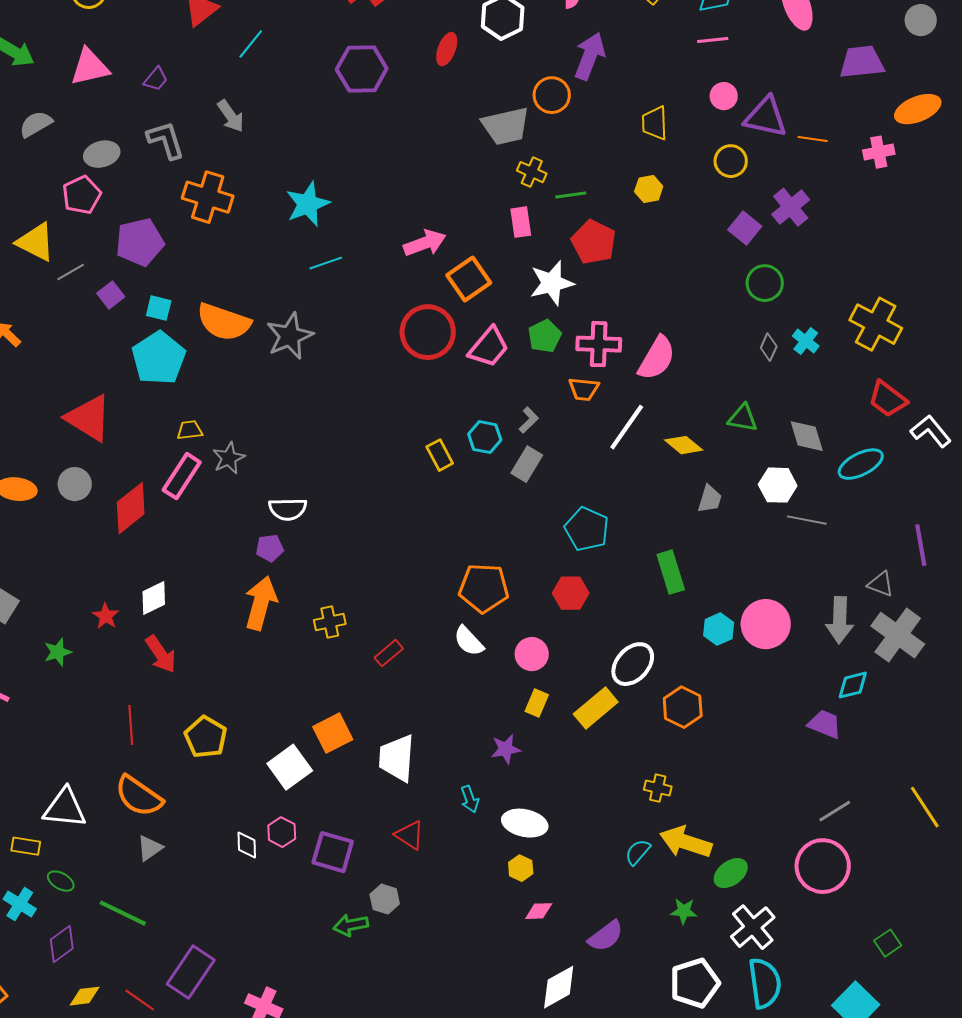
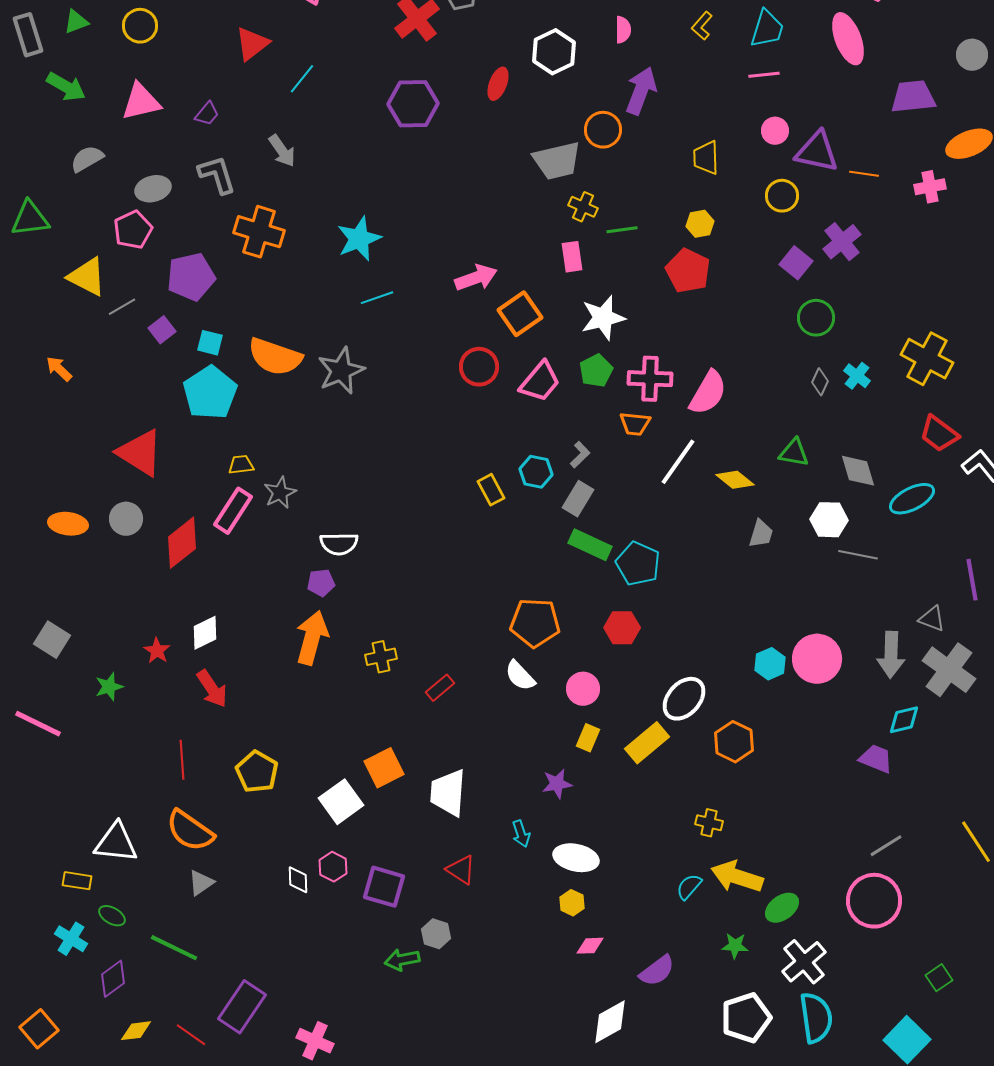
red pentagon: (594, 242) -> (688, 271), moved
red circle: (428, 332) -> (479, 367), size x0.7
green rectangle: (671, 572) -> (590, 545), moved, turned -48

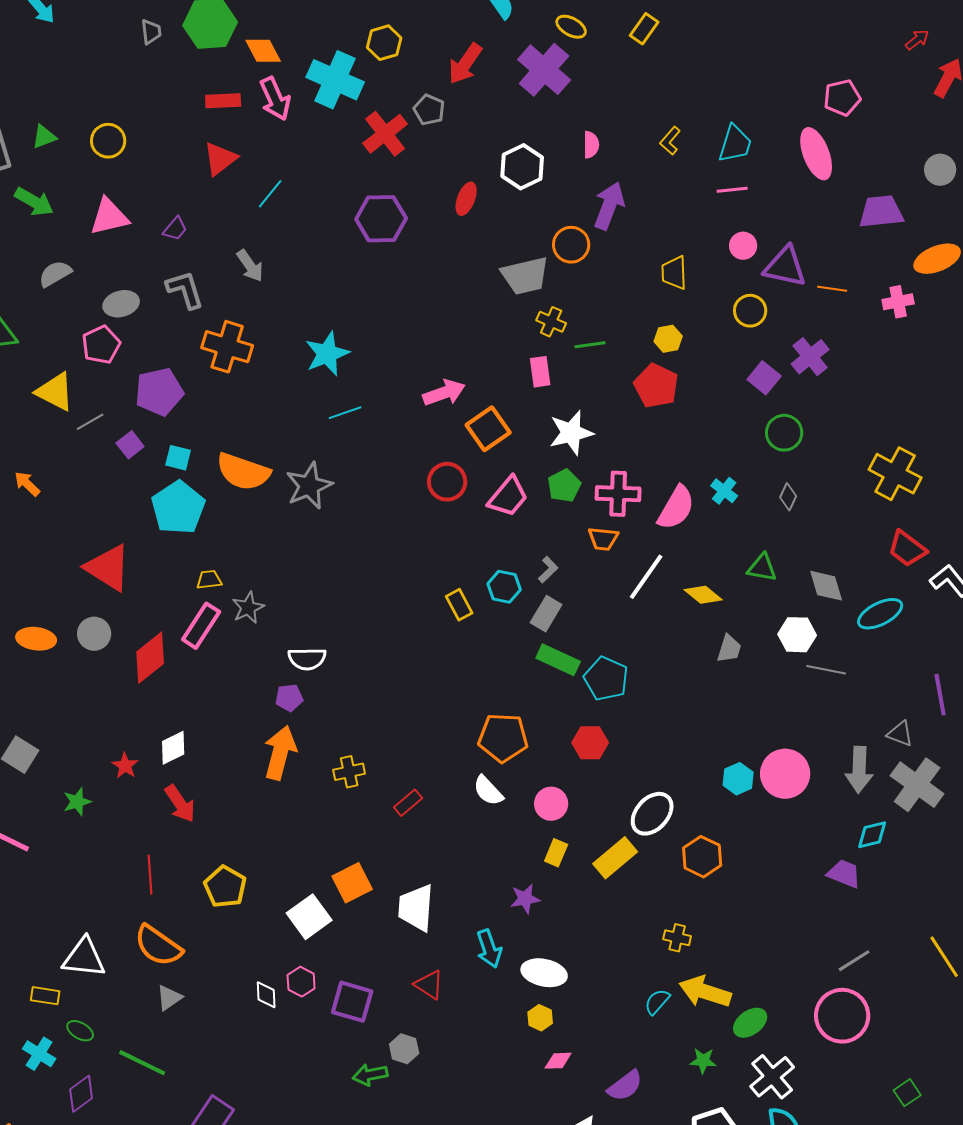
cyan cross: (857, 376) -> (724, 491), moved
cyan arrow: (521, 834) -> (489, 949), size x1.4

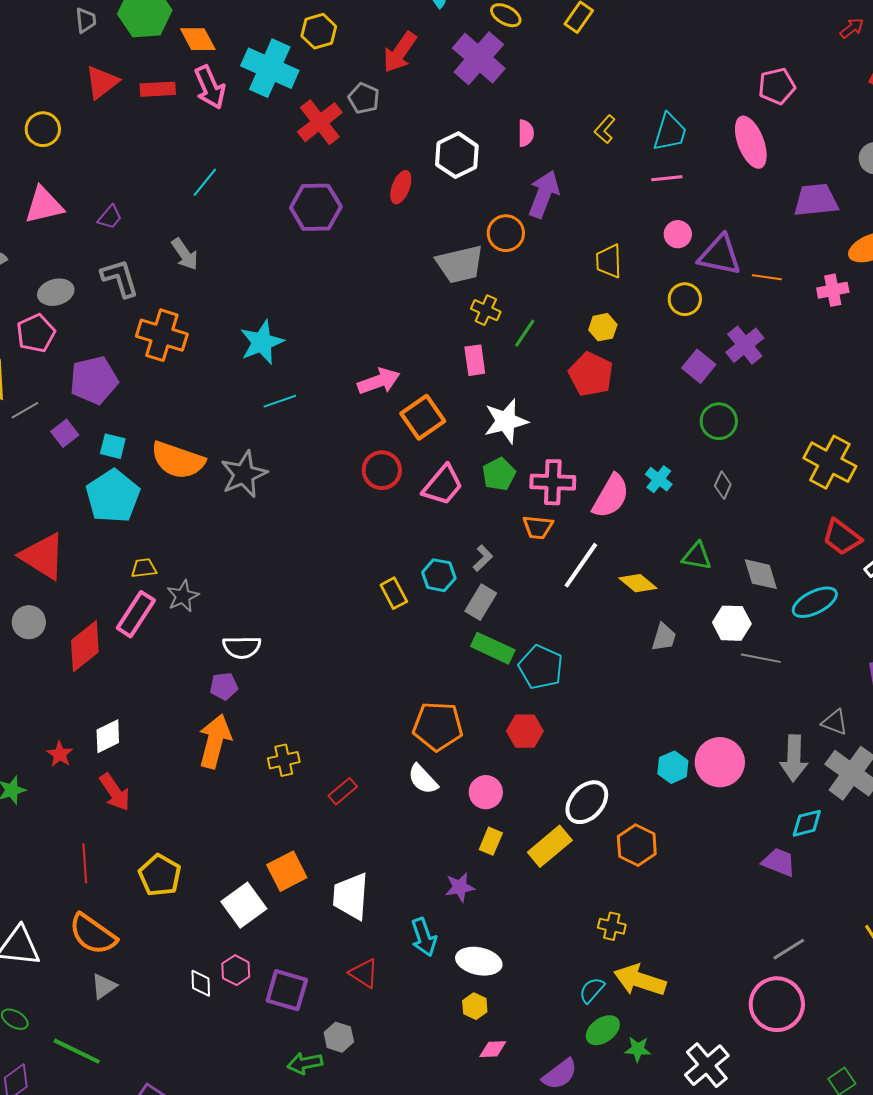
red triangle: (220, 159) -> (102, 82), moved
green line: (590, 345) -> (525, 333), turned -48
green ellipse: (750, 1023) -> (603, 1030), moved

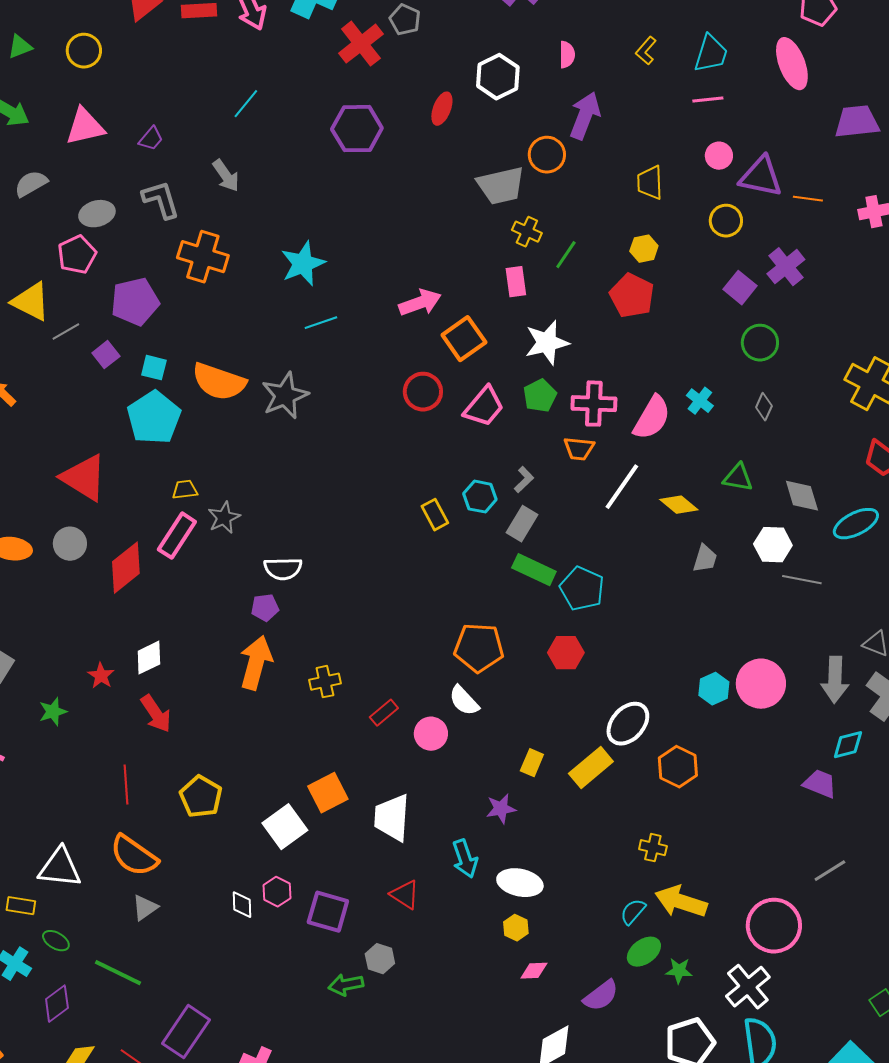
pink circle: (486, 792) -> (431, 734), moved
pink circle: (777, 1004) -> (774, 926), moved

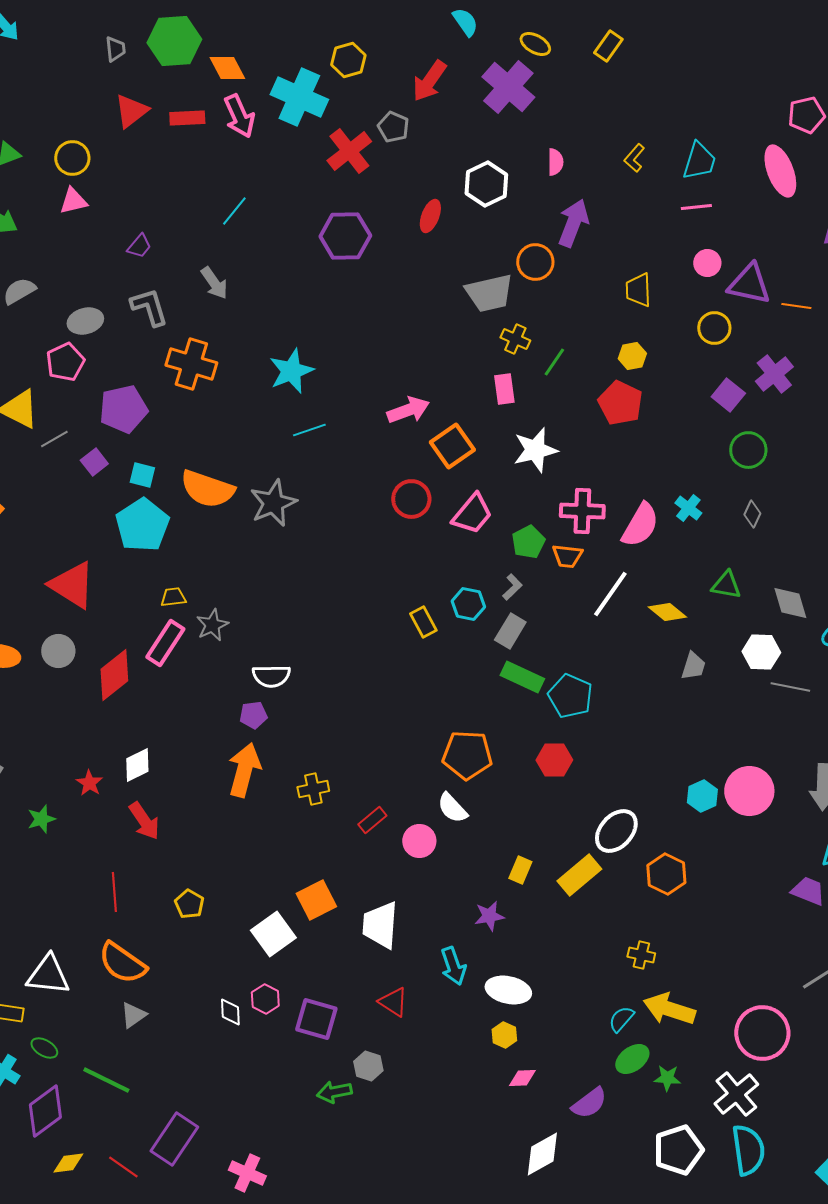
pink triangle: (85, 127) -> (73, 201), moved, size x0.7
green pentagon: (540, 396) -> (528, 542), moved
yellow pentagon: (201, 797) -> (189, 904), size x0.7
purple diamond: (57, 1004) -> (45, 1111), size x1.4

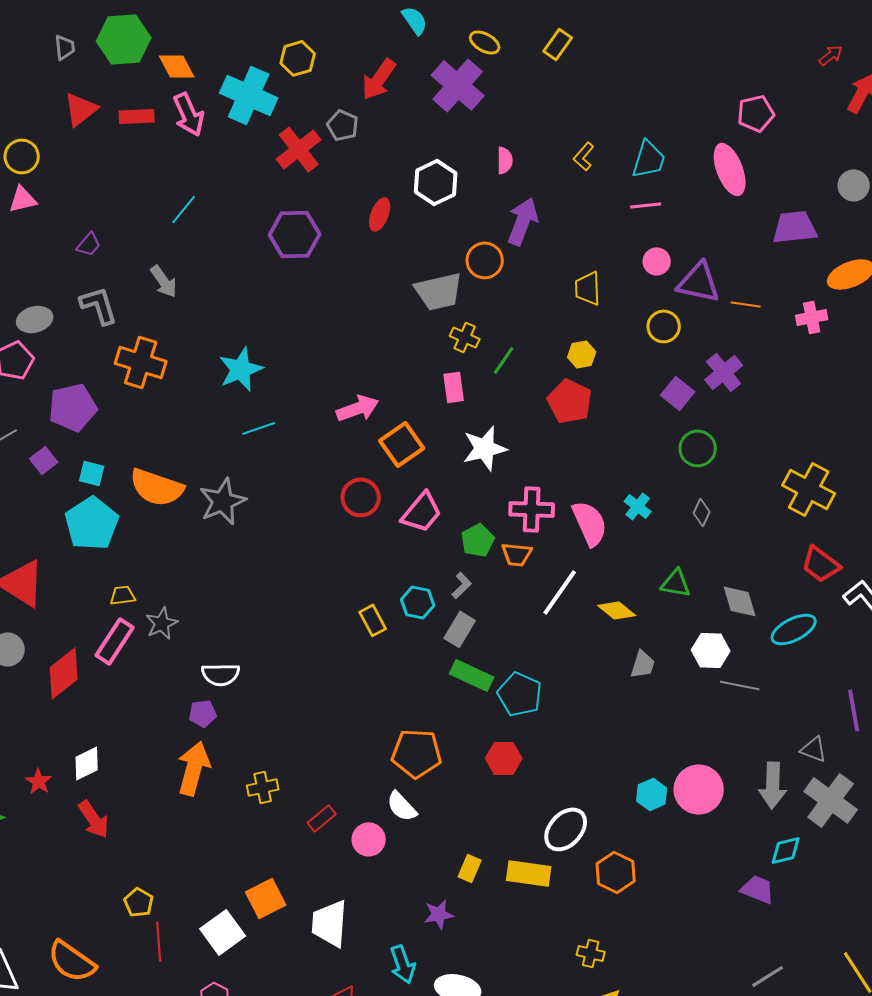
pink semicircle: (640, 525) -> (590, 523), turned -54
yellow rectangle: (579, 875) -> (529, 873), turned 48
red line: (114, 892) -> (159, 941), moved

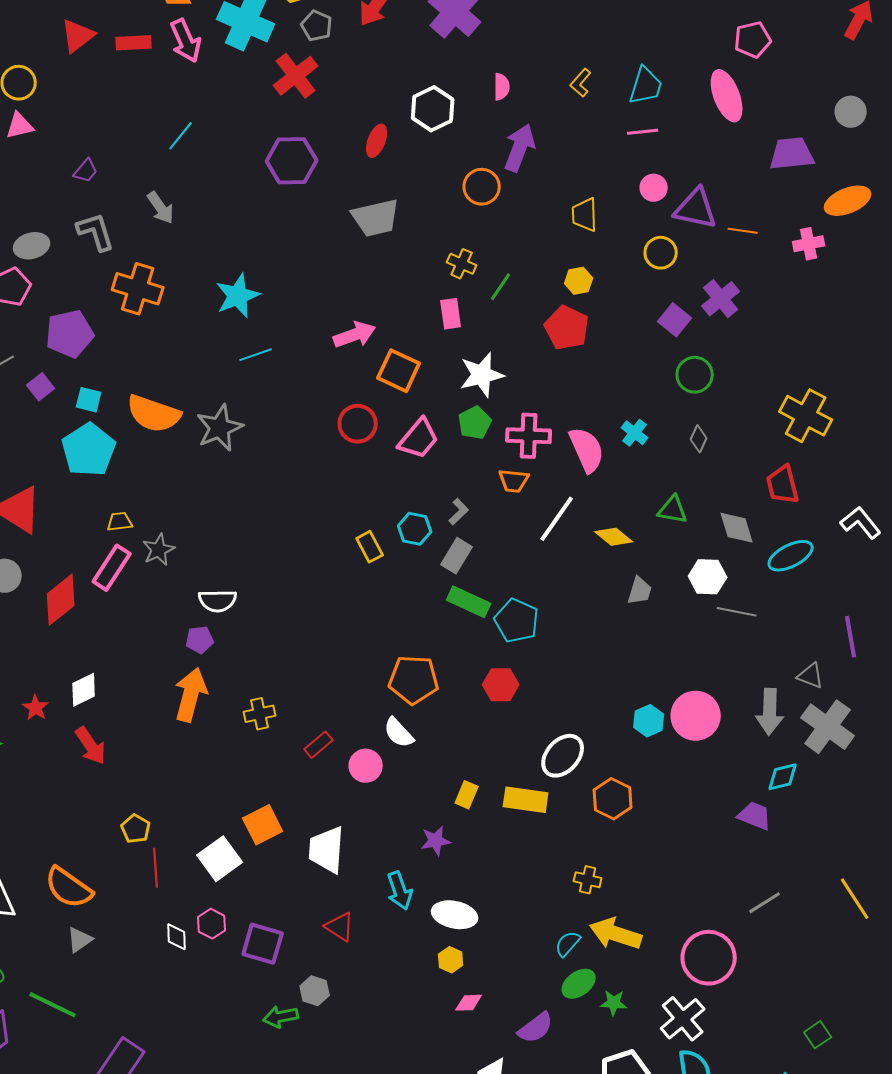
gray pentagon: (343, 125) -> (317, 26), moved
gray trapezoid: (439, 291) -> (376, 218), moved
orange square: (402, 444) -> (399, 371), turned -30
green pentagon: (478, 540) -> (475, 423), moved
red trapezoid: (821, 564) -> (783, 485), moved, turned 39

